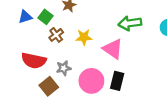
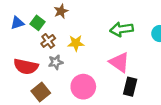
pink triangle: (113, 49) -> (119, 62), moved
gray star: (64, 68) -> (56, 62), moved
black rectangle: (117, 81) -> (130, 87), moved

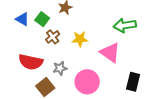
blue triangle: (17, 23) -> (22, 19), turned 48
gray star: (56, 62) -> (60, 68), moved
pink triangle: (119, 62) -> (110, 53), moved

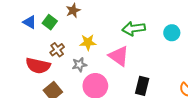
brown cross: (53, 37) -> (57, 50), moved
gray star: (60, 68) -> (79, 65), moved

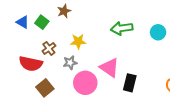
pink triangle: (119, 56) -> (110, 68), moved

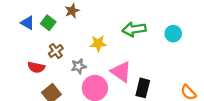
yellow star: (78, 41) -> (98, 43), moved
red semicircle: (31, 64) -> (36, 67), size x0.7

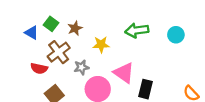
brown star: (72, 11) -> (75, 28), moved
blue triangle: (27, 23) -> (31, 33), moved
brown cross: (56, 51) -> (59, 52), size x1.5

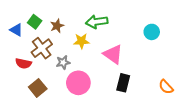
green arrow: (137, 30) -> (97, 22), moved
pink triangle: (124, 73) -> (113, 54), moved

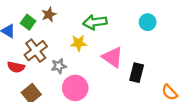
brown star: (57, 26) -> (49, 14), moved
cyan circle: (152, 32) -> (148, 22), moved
black rectangle: (123, 83) -> (137, 73), moved

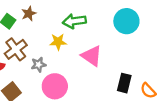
cyan circle: (148, 22) -> (126, 21), size x1.5
black rectangle: (137, 73) -> (124, 83), moved

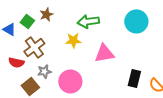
pink triangle: (92, 56) -> (104, 53), turned -45
gray star: (39, 65) -> (44, 71), moved

